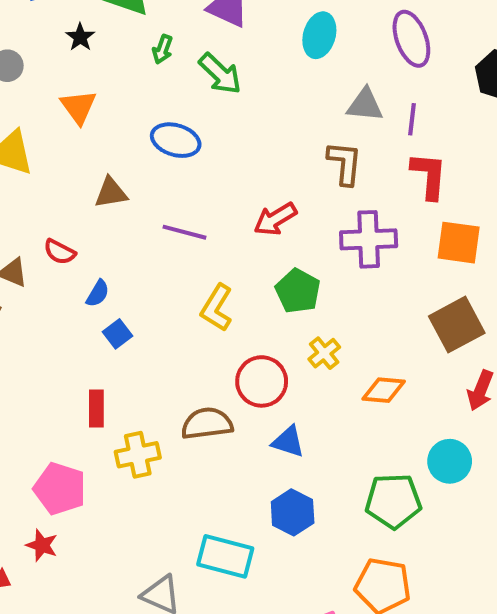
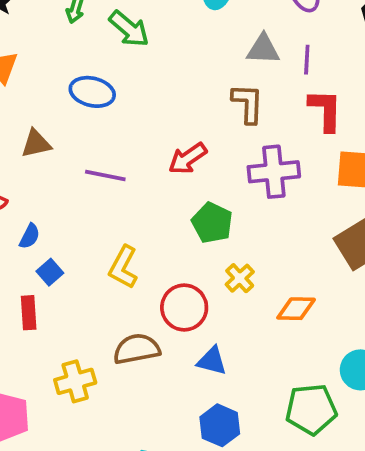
yellow L-shape: (217, 308) -> (123, 267), moved
red rectangle: (96, 409) -> (29, 313), moved

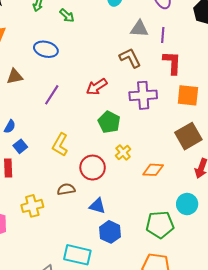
green arrow: (129, 29) -> (67, 16), size x0.7
brown L-shape: (248, 104) -> (130, 58), turned -30
purple line: (105, 176) -> (52, 95), turned -70
brown semicircle: (137, 349) -> (66, 189), size x0.7
blue triangle: (212, 361) -> (97, 206), moved

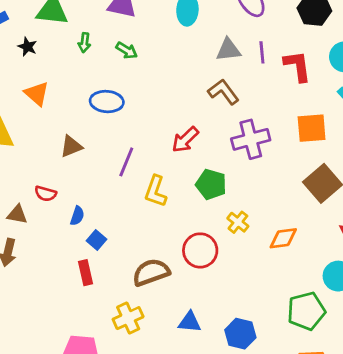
red L-shape: (172, 63) -> (297, 66), moved
yellow L-shape: (60, 145) -> (156, 191), moved
brown semicircle: (66, 189) -> (151, 272), moved, size x1.5
blue triangle: (97, 206) -> (190, 322), moved

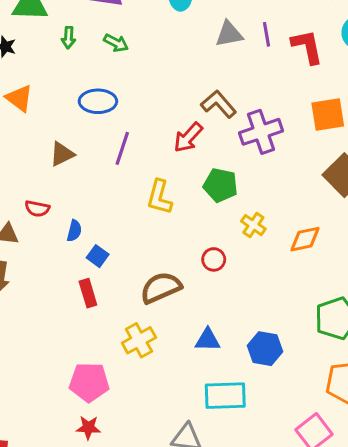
brown L-shape: (223, 92) -> (219, 104), moved
purple line: (126, 162) -> (122, 148), moved
red circle: (200, 250) -> (214, 259), size x0.6

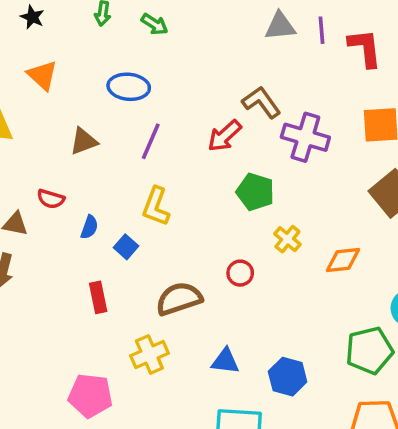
purple cross: (261, 132) -> (305, 137), turned 30
yellow L-shape: (159, 197) -> (156, 206), moved
blue square: (98, 256) -> (126, 247), moved

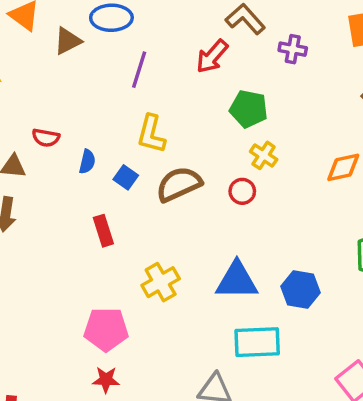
purple cross: (305, 137) -> (293, 49), size x0.6
brown triangle: (84, 141) -> (68, 41), moved
yellow cross: (287, 239) -> (264, 155), moved
brown semicircle: (179, 299) -> (179, 184), moved
blue triangle: (225, 361) -> (237, 281), size x1.5

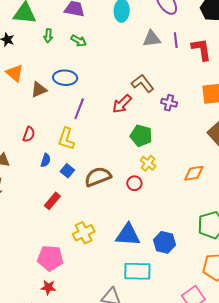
yellow L-shape: (151, 134) -> (66, 139), moved
red semicircle: (46, 138) -> (29, 134), moved, turned -84
red rectangle: (103, 231) -> (52, 201), turned 54

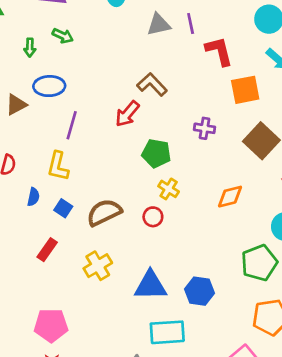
green arrow: (48, 36) -> (30, 48), moved
red L-shape: (201, 49) -> (219, 51), moved
purple cross: (169, 103) -> (205, 128), moved
yellow cross: (84, 233) -> (98, 266), moved

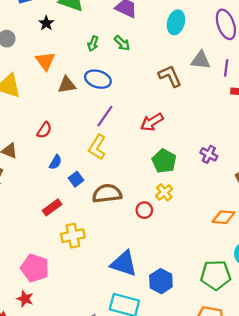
brown L-shape: (152, 84) -> (170, 76), moved
yellow L-shape: (58, 166) -> (97, 147), moved
orange diamond: (230, 197) -> (224, 217), moved
yellow cross: (98, 266) -> (73, 236), moved

